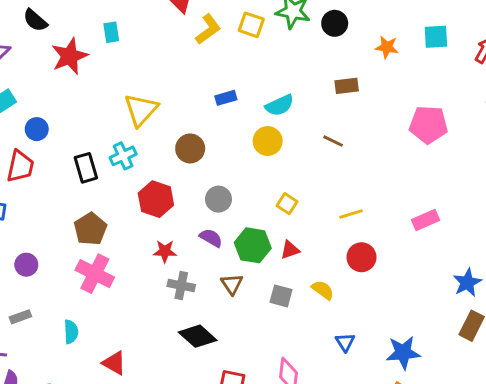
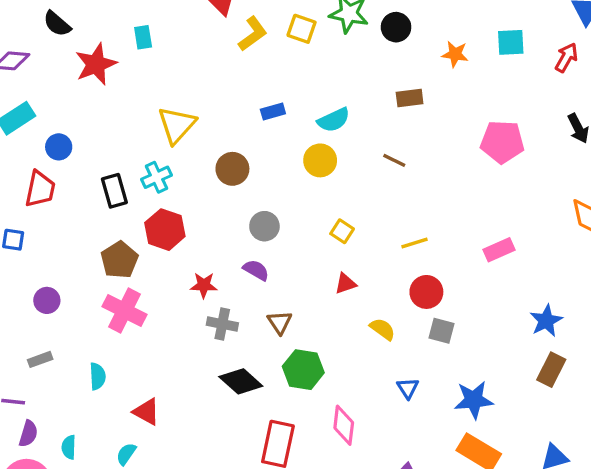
red hexagon: (156, 199) -> (165, 230), moved
green hexagon: (253, 245) -> (303, 370), moved
gray square: (281, 296) -> (442, 331), moved

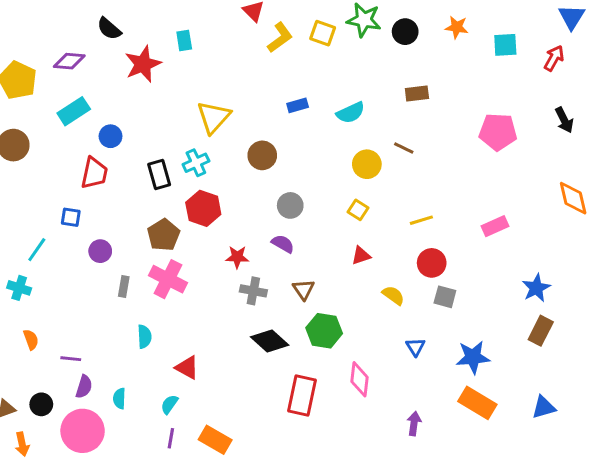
orange star: (455, 54) -> (457, 27), moved
yellow circle: (320, 160) -> (367, 164), moved
purple circle: (47, 300) -> (100, 251), moved
gray rectangle: (40, 359) -> (124, 286), moved, turned -60

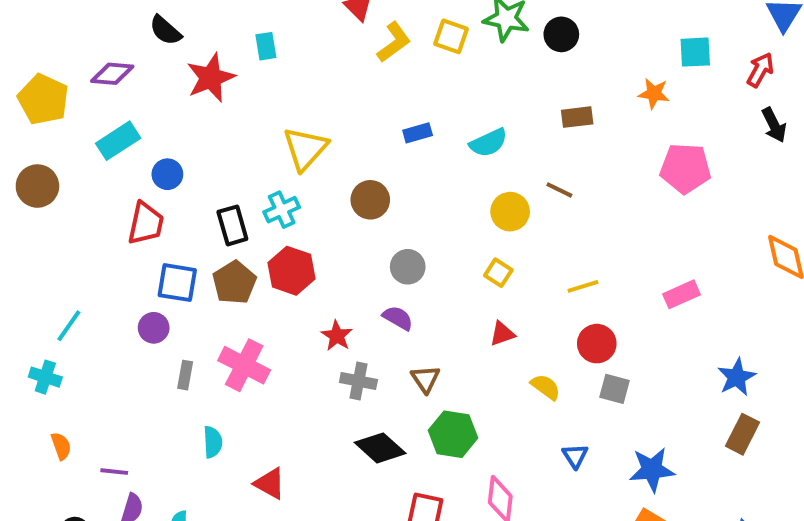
orange star: (457, 27) -> (654, 93), moved
black arrow: (564, 120) -> (774, 125), moved
blue square: (71, 217) -> (177, 283), moved, size x1.5
brown pentagon: (164, 235) -> (234, 283), moved
red star: (237, 257) -> (337, 336), turned 30

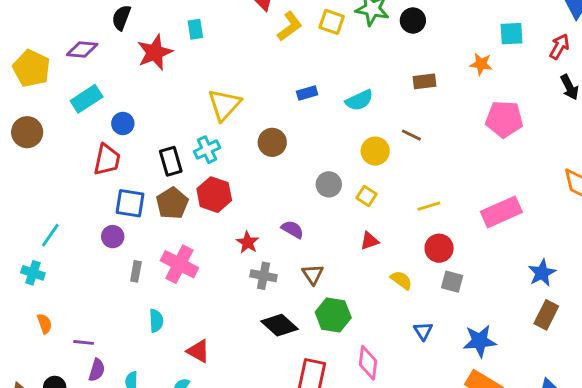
black semicircle: (165, 30) -> (121, 18), turned 70
gray circle: (408, 267) -> (329, 184), moved
pink rectangle: (681, 294) -> (501, 212), size x1.5

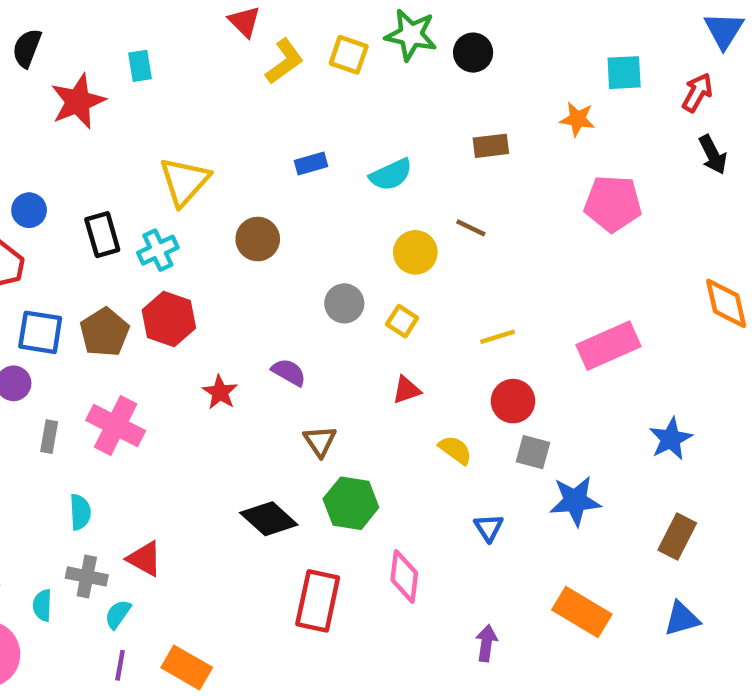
black rectangle: (171, 161) -> (102, 235), moved
gray cross: (264, 276) -> (87, 576), moved
brown rectangle: (546, 315) -> (677, 537), moved
blue star: (480, 341) -> (575, 501), moved

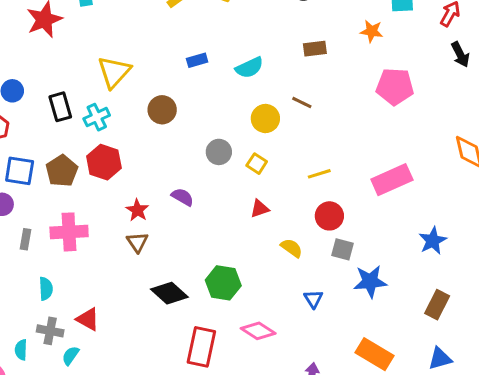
pink cross: (116, 426) -> (69, 232), turned -30
brown triangle: (320, 441) -> (137, 242), moved
pink diamond: (404, 576) -> (258, 331), turned -64

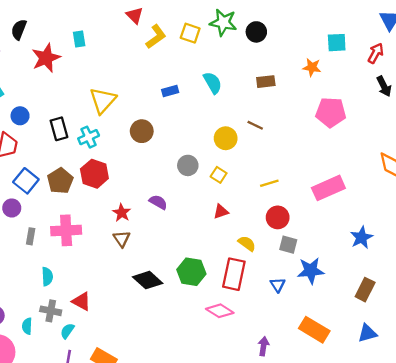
cyan semicircle: (249, 68) -> (213, 83), moved, turned -95
blue square: (20, 171) -> (26, 181), turned 30
blue triangle: (313, 299) -> (278, 285), moved
red rectangle: (201, 347) -> (234, 274), moved

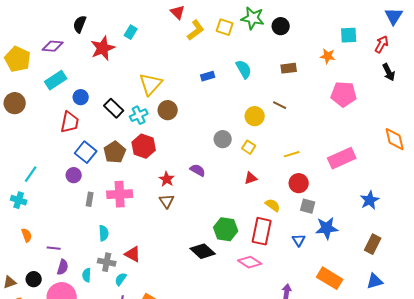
cyan rectangle: (79, 39) -> (131, 32), turned 40
black rectangle: (59, 129) -> (114, 108), turned -30
brown circle: (142, 131) -> (168, 110), moved
black diamond: (148, 280) -> (203, 251), moved

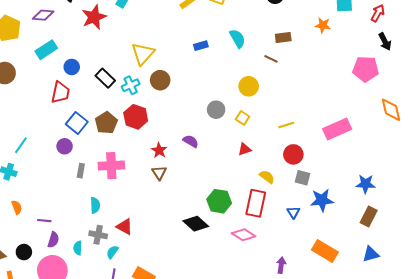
pink pentagon: (344, 94) -> (366, 69), moved
brown line: (280, 105) -> (271, 59), moved
blue star: (370, 200) -> (366, 184), moved, turned 30

